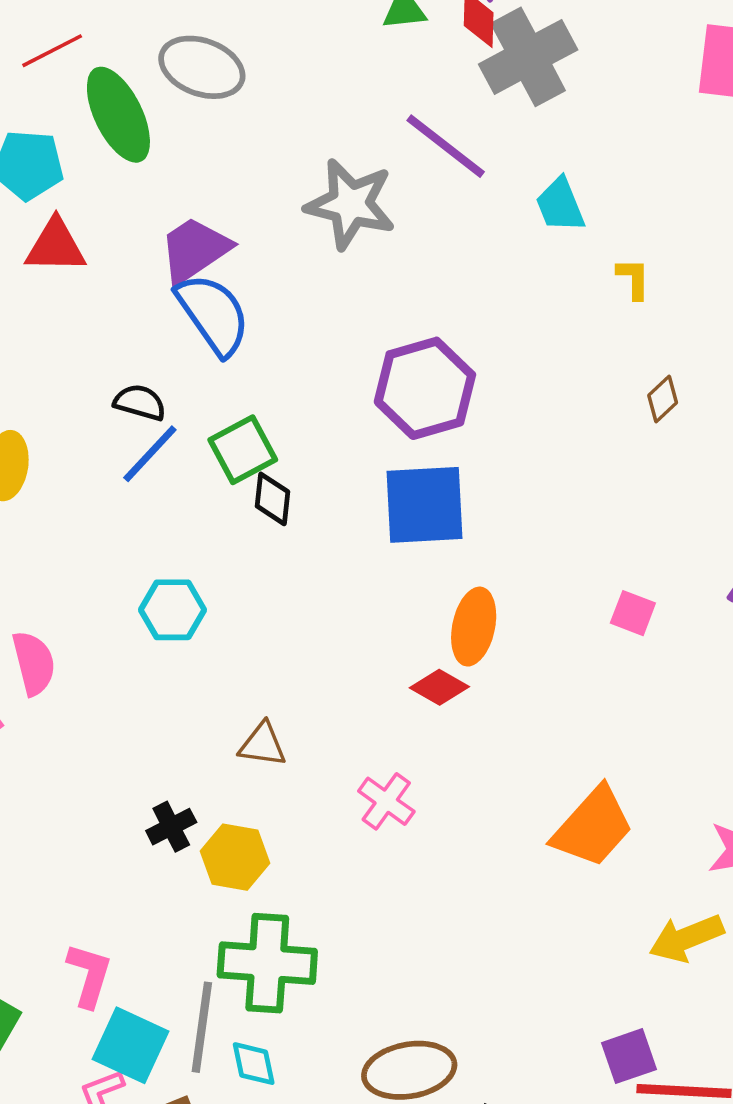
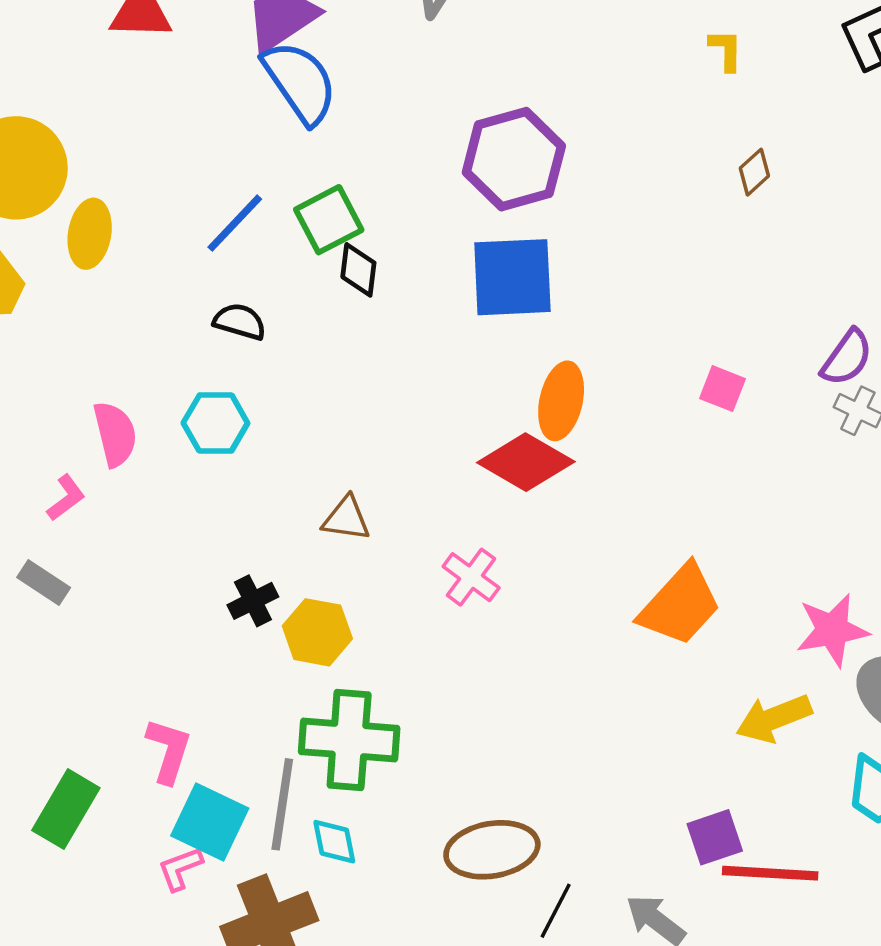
black semicircle: (140, 402) -> (240, 322), moved
cyan hexagon: (172, 610) -> (215, 423), moved
red diamond: (439, 687) -> (526, 462), size x1.6

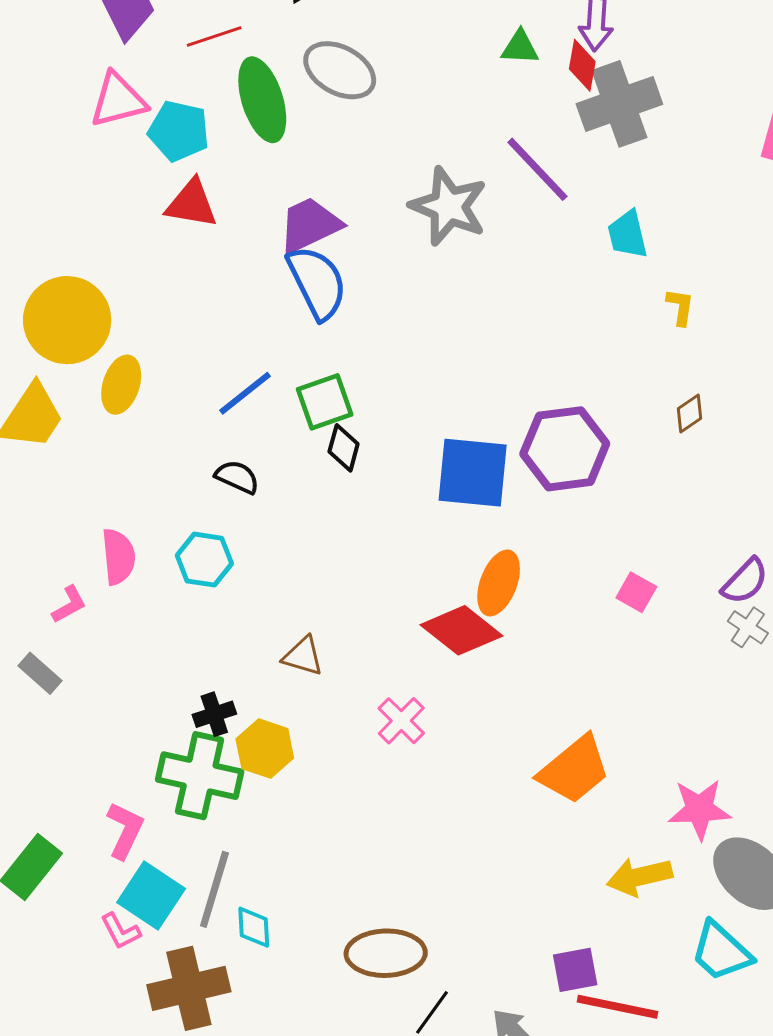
purple hexagon: (514, 159) -> (565, 449), moved
green cross: (349, 740) -> (200, 776), moved
pink L-shape: (180, 869) -> (120, 931), turned -105

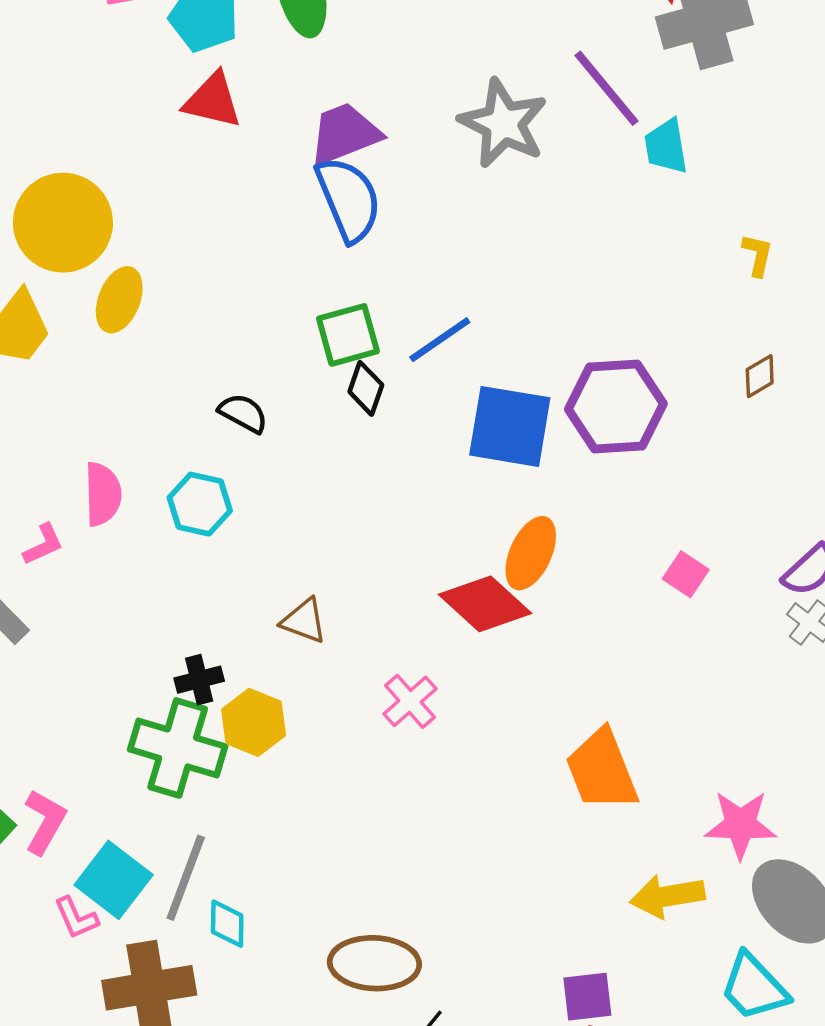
cyan trapezoid: (628, 234) -> (666, 146), moved
blue line: (245, 393) -> (440, 340), moved
orange trapezoid: (574, 770) -> (602, 770), turned 104
pink L-shape: (125, 830) -> (45, 822), moved

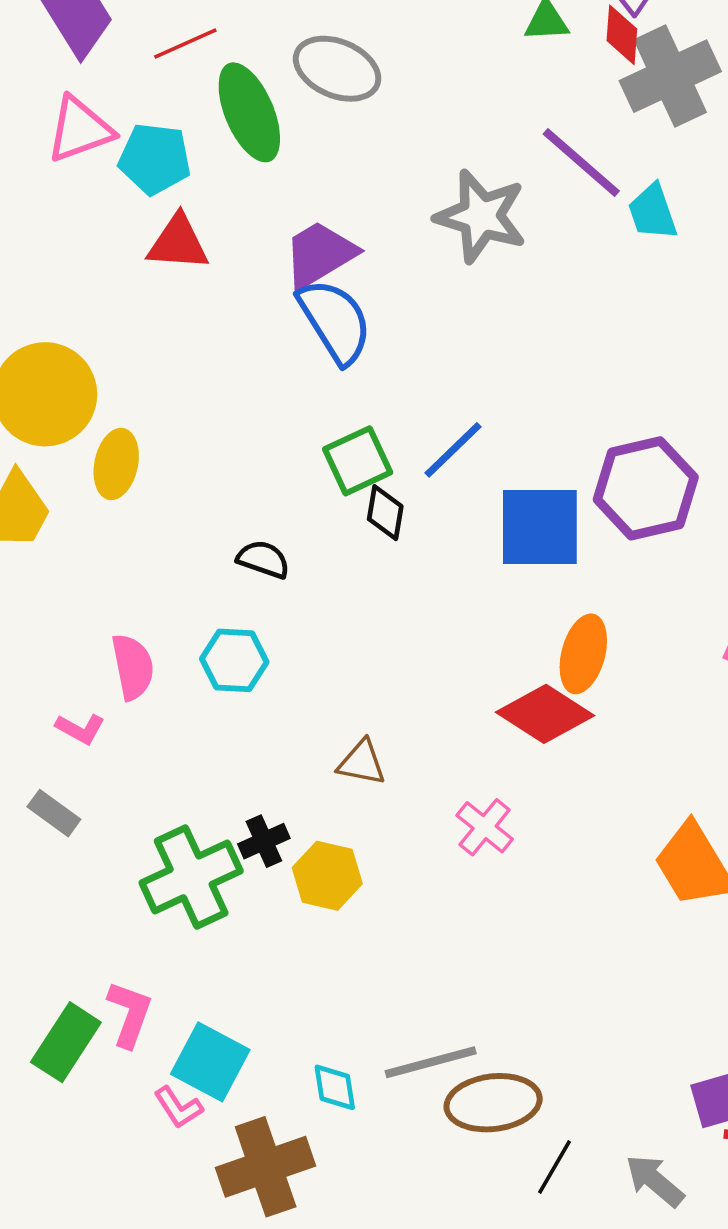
pink L-shape: (43, 544) -> (80, 729), turned 63
green cross: (178, 748) -> (191, 877), moved, turned -32
gray line: (186, 878) -> (431, 1062), moved, turned 64

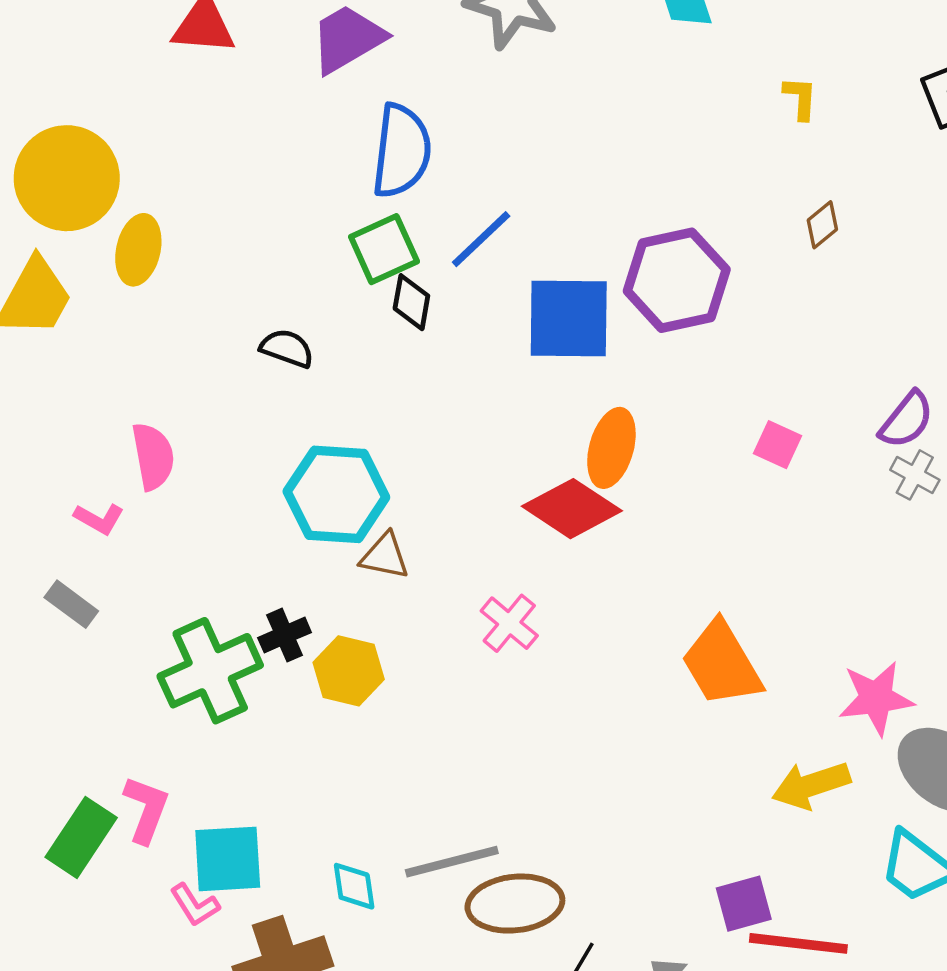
blue semicircle: (335, 321) -> (402, 151), moved, turned 38
cyan hexagon: (234, 660) -> (336, 494), moved, size x1.5
cyan square: (210, 1062) -> (228, 859), turned -32

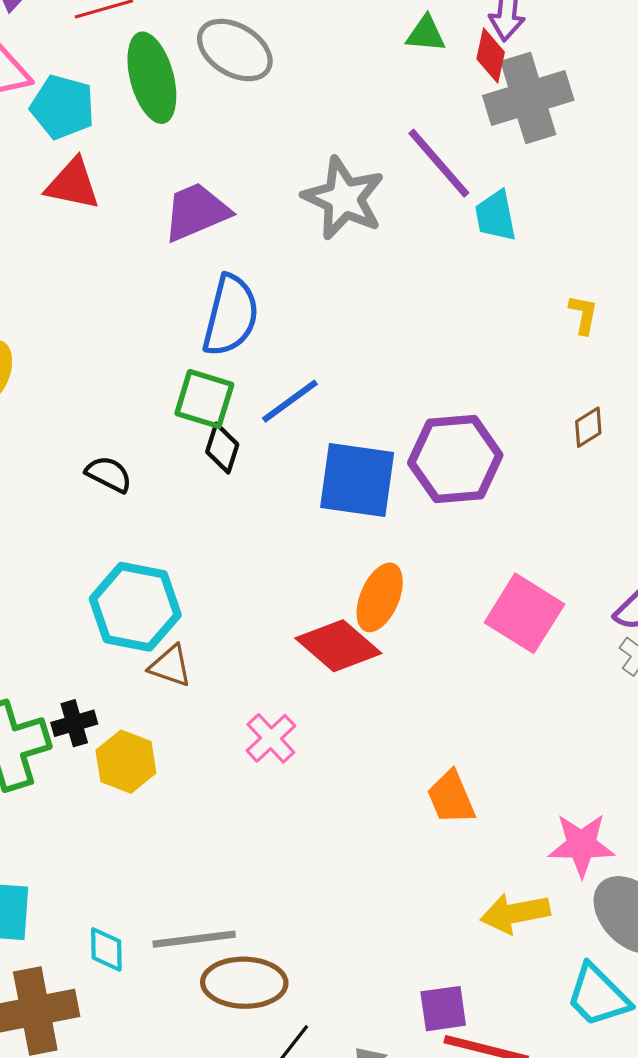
green square: (384, 249) -> (204, 399), turned 34
pink square: (777, 445) -> (524, 613), size x1.8
orange trapezoid: (722, 664) -> (451, 797), size x0.7

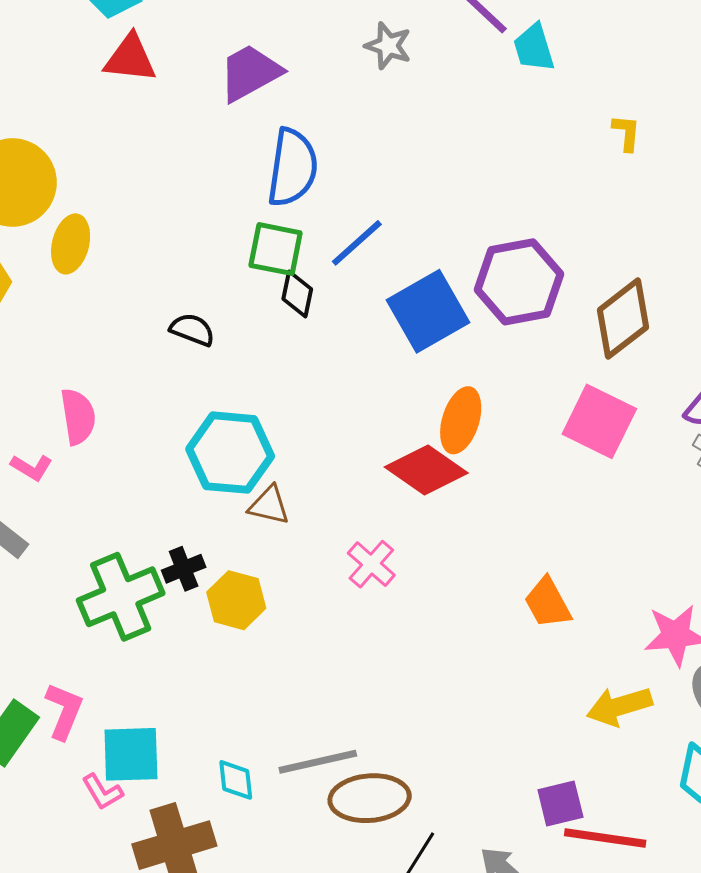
gray star: (344, 198) -> (388, 46), size x0.6
brown diamond: (588, 427) -> (623, 319), moved, size x2.0
blue square: (357, 480) -> (428, 311), turned -32

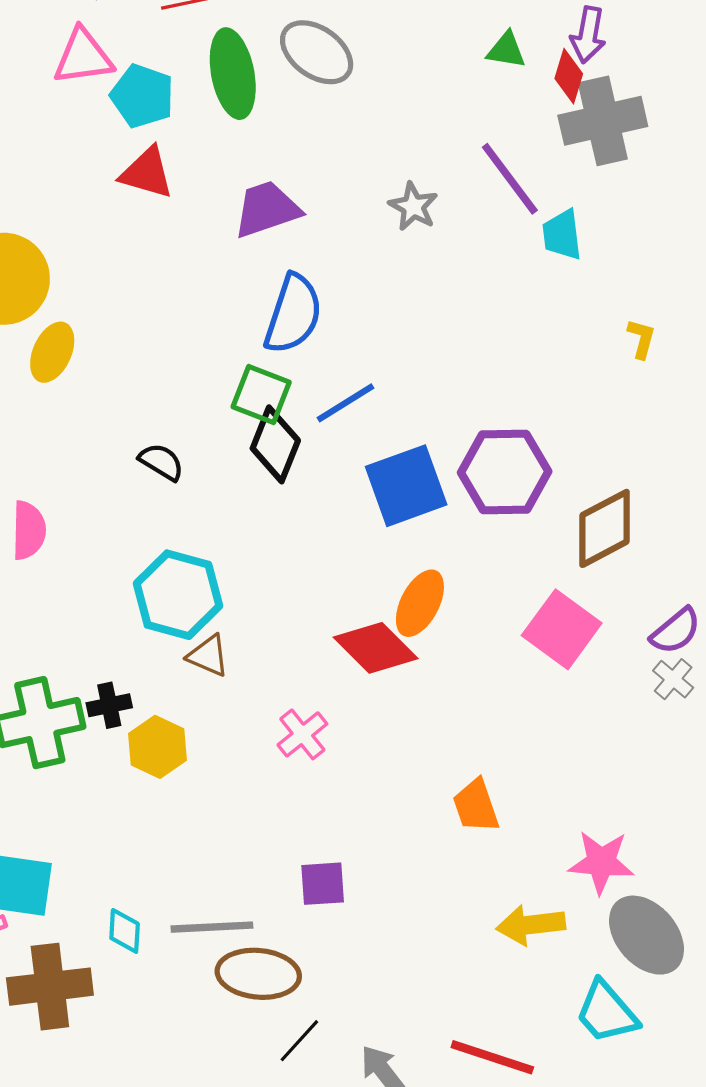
black diamond: (297, 294) -> (275, 444), size x1.5
purple square: (560, 804) -> (323, 884), moved

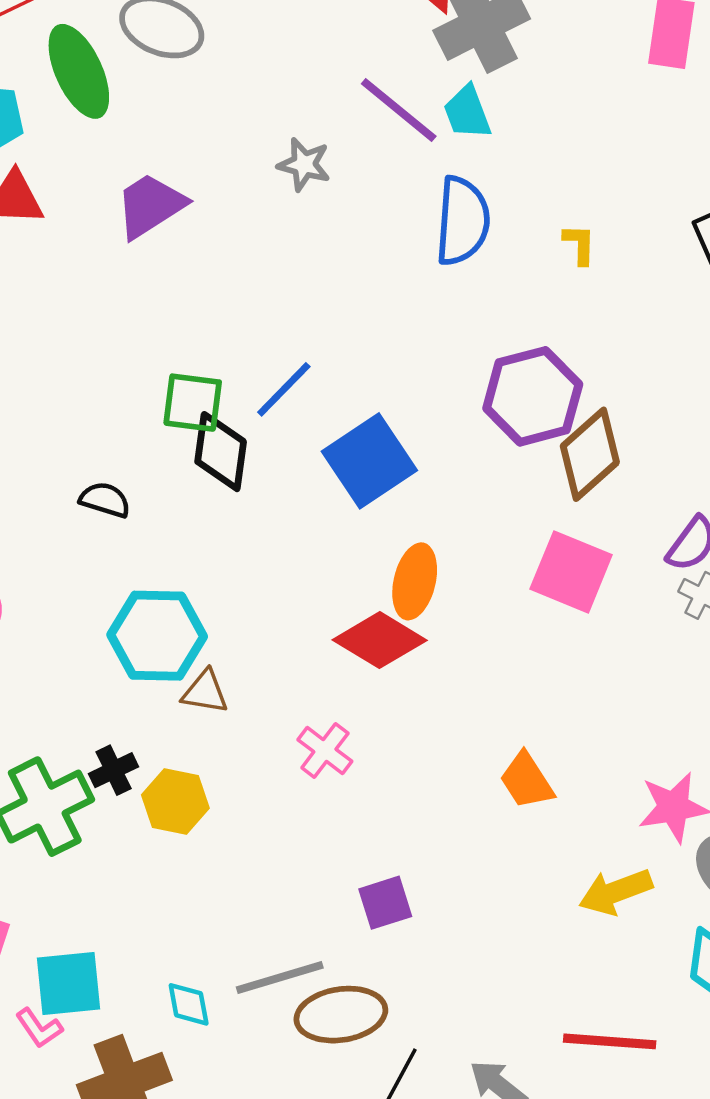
cyan trapezoid: (562, 235) -> (467, 112), moved
blue semicircle: (293, 314) -> (462, 221), moved
purple hexagon: (505, 472) -> (533, 396), moved

